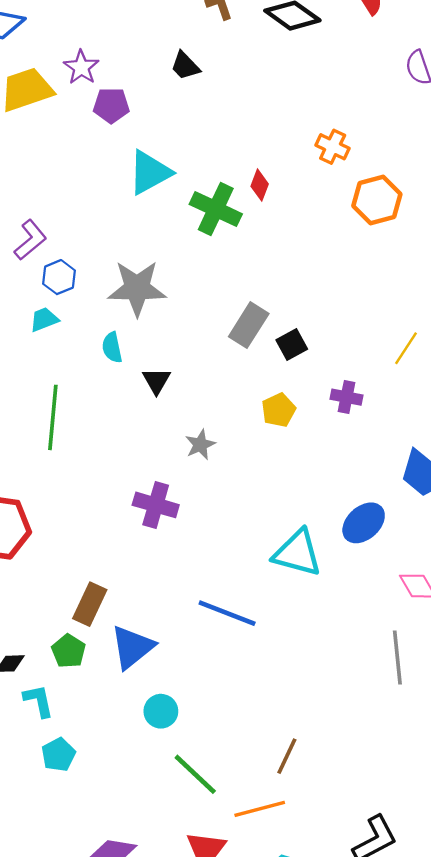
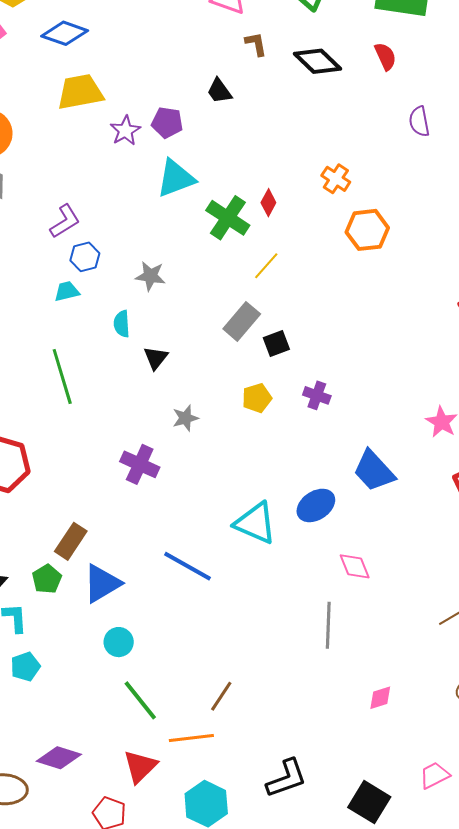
purple star: (81, 67) -> (125, 131), moved
purple pentagon: (111, 105) -> (167, 122), moved
gray star: (137, 288) -> (150, 276), size x0.6
yellow line: (406, 348) -> (266, 266), moved
green line: (53, 417) -> (62, 377), turned -30

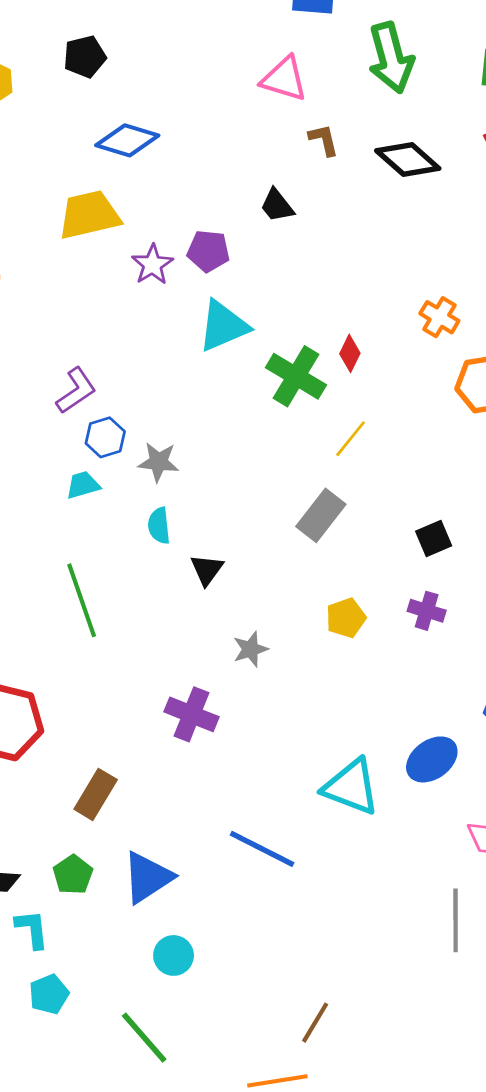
blue diamond: (65, 33) -> (127, 140), moved
gray star: (150, 276) -> (158, 462), moved
black square: (276, 344) -> (434, 538), moved
brown rectangle: (71, 541) -> (96, 794), moved
green line: (140, 700) -> (144, 1038), moved

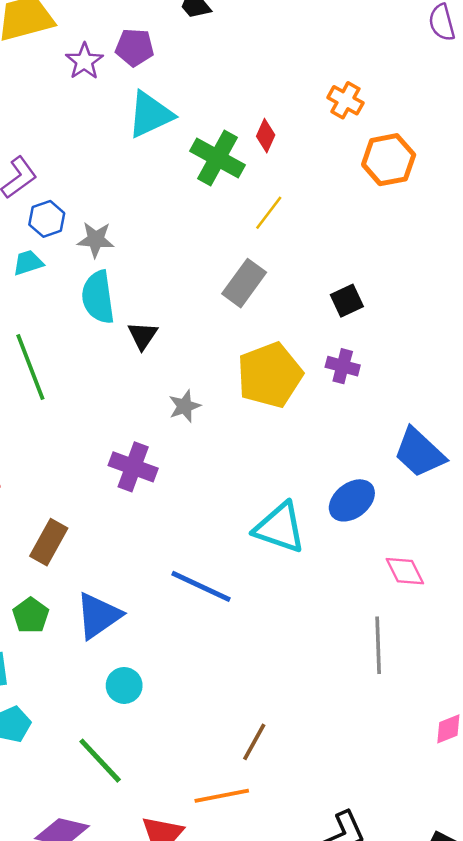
cyan semicircle: (159, 526) -> (98, 297), size x1.6
yellow pentagon: (346, 618) -> (270, 375), size x1.8

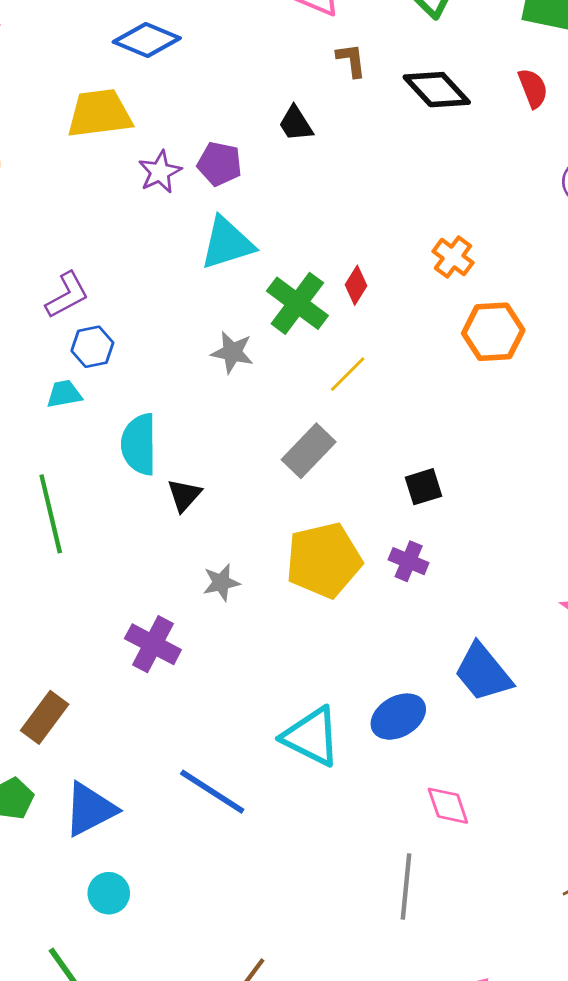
gray star: (96, 240) -> (232, 352), moved

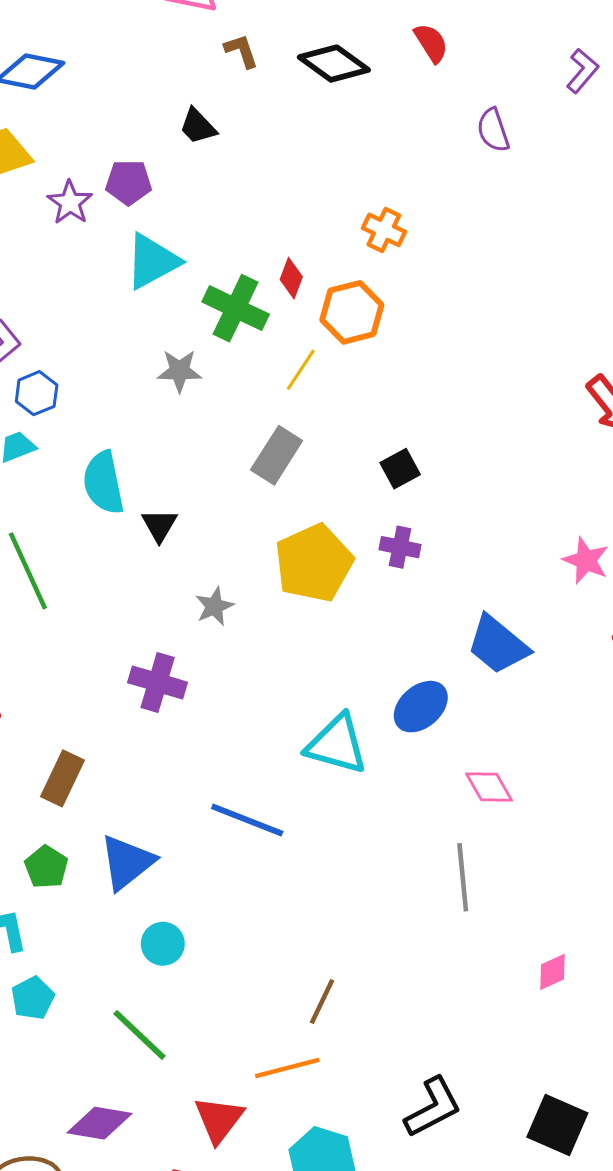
orange hexagon: (493, 332) -> (352, 312), moved

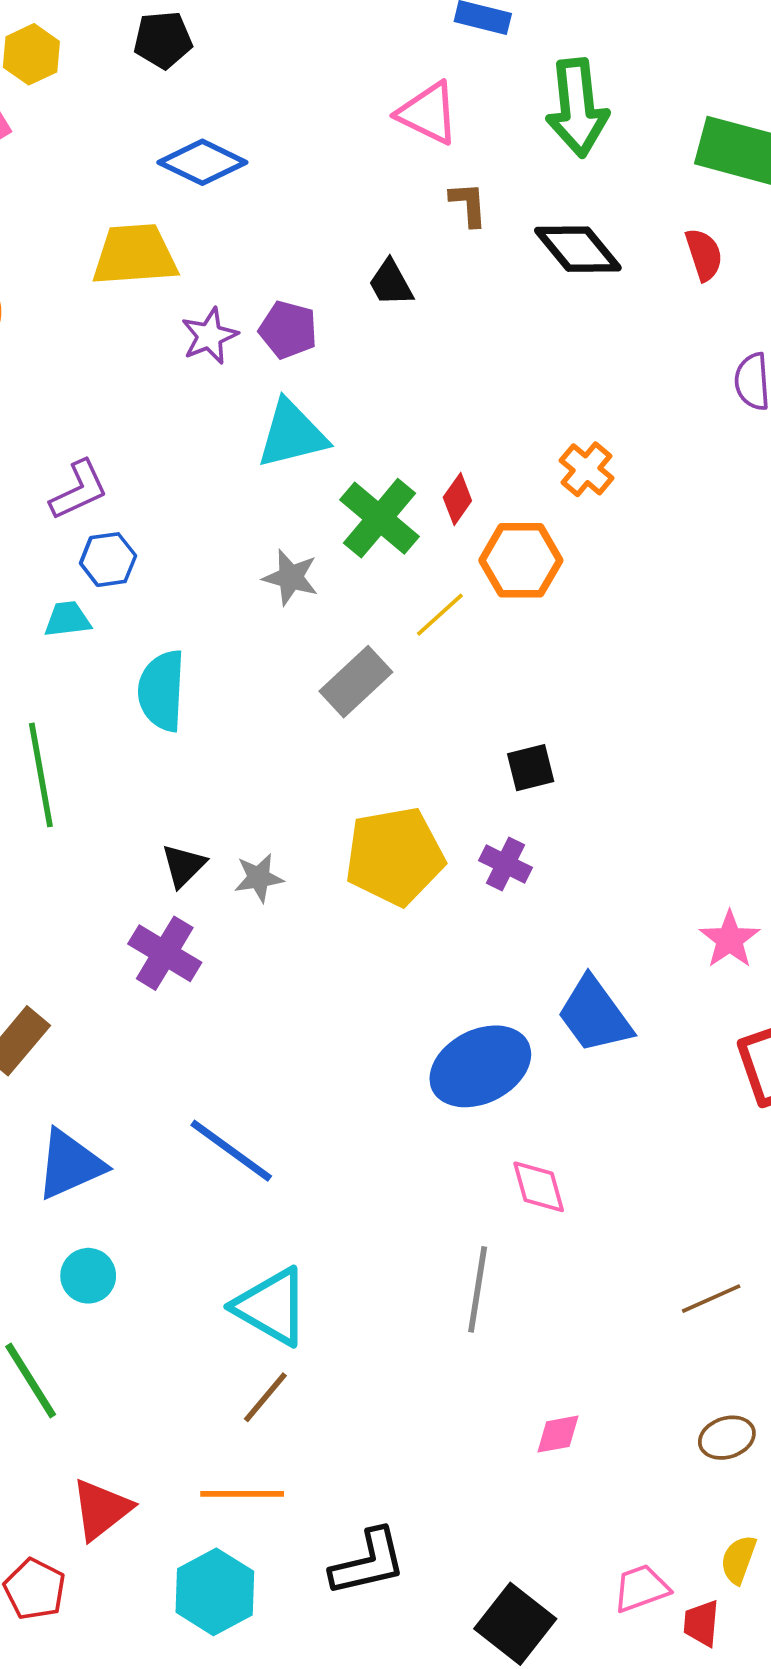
gray rectangle: (277, 455) -> (356, 682), moved
black triangle: (159, 525) -> (184, 866), moved
blue ellipse: (421, 707) -> (480, 1066), size x1.4
cyan triangle: (337, 744) -> (271, 1307), moved
orange line: (287, 1068) -> (242, 1494), moved

